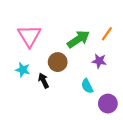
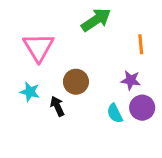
orange line: (107, 34) -> (141, 44), turned -40
green arrow: (78, 39) -> (96, 20), moved
purple circle: (108, 104) -> (142, 108), moved

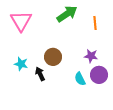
orange line: (141, 44) -> (95, 23), moved
pink triangle: (39, 47) -> (21, 21), moved

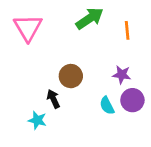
cyan star: (21, 64) -> (37, 120), moved

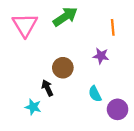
green arrow: (90, 18) -> (65, 17), moved
purple star: (122, 75) -> (101, 56), moved
purple circle: (132, 100) -> (118, 109), moved

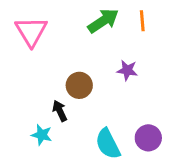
green arrow: (65, 17) -> (103, 21), moved
orange line: (113, 27) -> (142, 21), moved
cyan semicircle: (95, 94) -> (108, 144), moved, size x1.5

